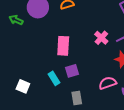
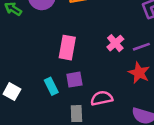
pink semicircle: (108, 83) -> (102, 98), moved

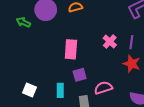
purple line: (141, 47) -> (131, 42), turned -56
cyan rectangle: (51, 86) -> (60, 90), moved, turned 32

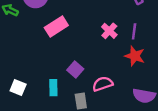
pink rectangle: (71, 49) -> (56, 26), moved, turned 54
purple square: (80, 75) -> (75, 69), turned -32

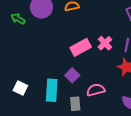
pink rectangle: (56, 26) -> (81, 47), moved
cyan rectangle: (53, 88) -> (52, 90), size x1.5

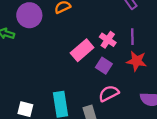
purple square: (72, 75) -> (104, 66), moved

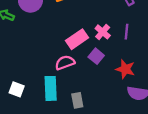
red star: (137, 61) -> (125, 69), moved
pink semicircle: (109, 93) -> (65, 63), moved

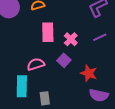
purple line: (126, 32) -> (100, 37), moved, turned 56
pink rectangle: (77, 39) -> (48, 32), moved, turned -60

